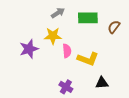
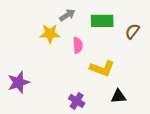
yellow star: (53, 36) -> (50, 34), moved
purple star: (29, 49) -> (19, 82), moved
pink semicircle: (67, 51) -> (78, 45), moved

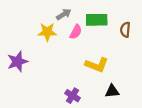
brown semicircle: (132, 31) -> (125, 30), turned -32
pink semicircle: (78, 45) -> (76, 32), moved, turned 32
purple star: (19, 82) -> (18, 62), moved

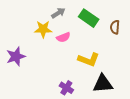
green rectangle: (97, 20) -> (89, 18), turned 36
pink semicircle: (76, 32) -> (63, 37), moved, turned 40
black triangle: (112, 91) -> (103, 84), size x1.5

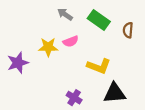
gray arrow: (58, 13) -> (65, 14), turned -112
yellow star: (43, 29) -> (48, 47), moved

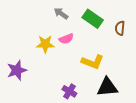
purple star: (18, 63) -> (17, 70), moved

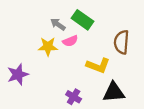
gray arrow: (61, 13) -> (58, 24), moved
green rectangle: (93, 19) -> (82, 20), moved
brown semicircle: (120, 28) -> (121, 42), moved, size x1.5

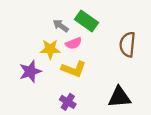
yellow L-shape: (98, 66) -> (74, 69), moved
purple star: (18, 74) -> (30, 71), moved
purple cross: (74, 97) -> (68, 102), moved

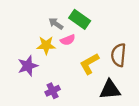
brown semicircle: (127, 44) -> (119, 55), moved
yellow L-shape: (74, 69) -> (89, 64), moved, turned 130
purple cross: (68, 102) -> (53, 91), moved, turned 32

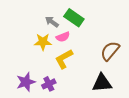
brown semicircle: (119, 55) -> (110, 51), turned 35
yellow L-shape: (89, 64) -> (64, 59), moved
purple star: (28, 66) -> (26, 82), moved

